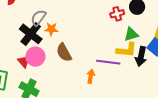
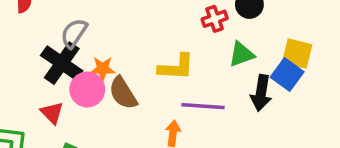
orange star: (51, 29) -> (103, 69), moved
yellow L-shape: (127, 50) -> (176, 67), moved
pink circle: (35, 57) -> (87, 90), moved

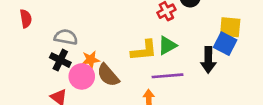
gray semicircle: (74, 33) -> (66, 37), turned 75
green triangle: (242, 54) -> (167, 45), moved
black cross: (62, 63) -> (60, 60), size x0.7

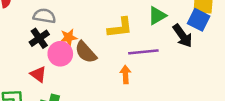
green triangle: (167, 45) -> (157, 16), moved
black cross: (60, 60) -> (39, 38), turned 30
black arrow: (208, 60) -> (183, 36), turned -35

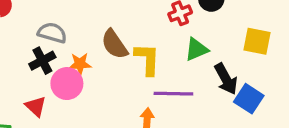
blue square: (199, 20) -> (249, 99), moved
yellow L-shape: (120, 28) -> (147, 59), turned -88
brown semicircle: (86, 52) -> (114, 44), moved

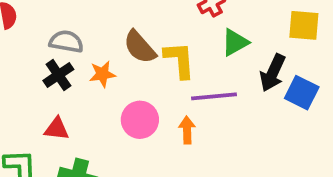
black arrow: (226, 79) -> (273, 73), turned 60
pink circle: (67, 84) -> (140, 120), moved
red triangle: (36, 106) -> (57, 129), turned -30

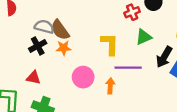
brown semicircle: (140, 47) -> (60, 30), moved

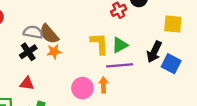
green triangle: (144, 37) -> (120, 45), moved
pink circle: (83, 77) -> (82, 88), moved

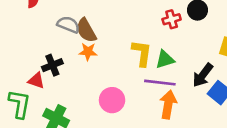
black cross: (28, 52) -> (52, 65), moved
red triangle: (27, 83) -> (36, 81), moved
orange arrow: (103, 85) -> (168, 104), moved, size x1.5

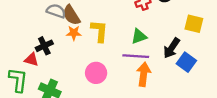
yellow L-shape: (142, 53) -> (99, 31), moved

